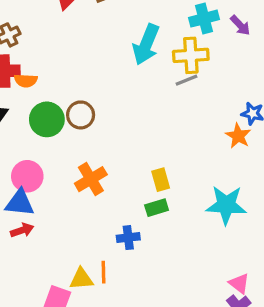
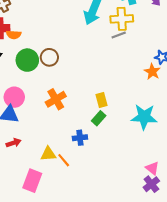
green rectangle: (157, 208) -> (99, 118), turned -32
red arrow: (22, 230) -> (14, 143), moved
orange line: (104, 272) -> (64, 160), turned -40
yellow triangle: (81, 279) -> (48, 154), moved

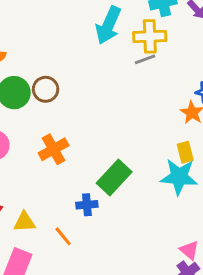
yellow rectangle: (101, 100) -> (185, 152), moved
green rectangle: (99, 118) -> (114, 177), size x1.6
yellow triangle: (48, 154) -> (24, 222), moved

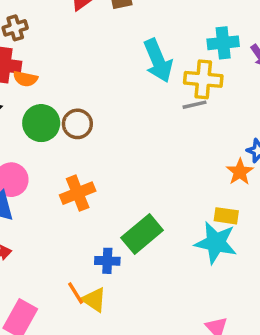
cyan arrow: (108, 25) -> (158, 61), turned -54
yellow rectangle: (185, 152) -> (226, 216), turned -75
yellow triangle: (24, 222) -> (94, 300), moved, turned 30

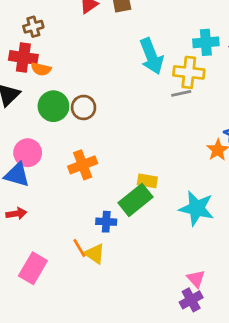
yellow rectangle: (226, 216) -> (147, 181), moved

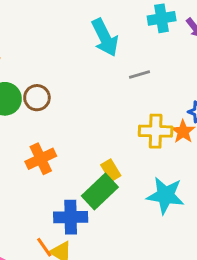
yellow cross: (189, 72) -> (156, 131), moved
yellow rectangle: (147, 181) -> (111, 170), turned 54
blue cross: (106, 222) -> (71, 217), size x1.5

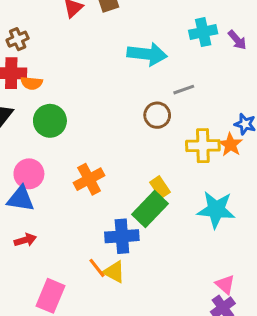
cyan arrow: (105, 37) -> (147, 54), turned -54
brown circle: (37, 98) -> (157, 115), moved

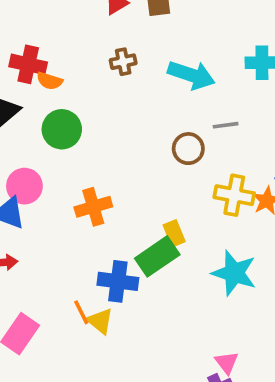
brown cross: (18, 39) -> (123, 62), moved

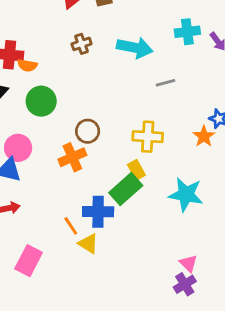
brown circle: (188, 149) -> (88, 131), moved
yellow cross: (234, 195) -> (148, 137), moved
orange line: (81, 312) -> (71, 226), moved

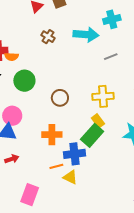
cyan cross: (187, 32) -> (112, 19), moved
brown cross: (82, 44) -> (48, 37), turned -32
orange cross: (72, 157) -> (52, 135), moved, turned 30
orange line: (71, 226) -> (56, 166), turned -64

